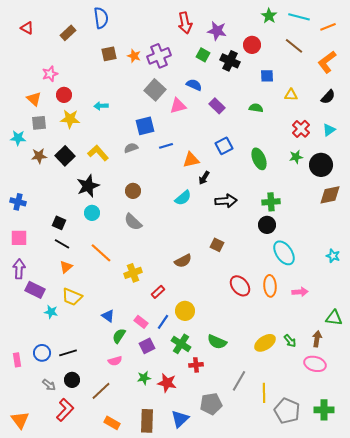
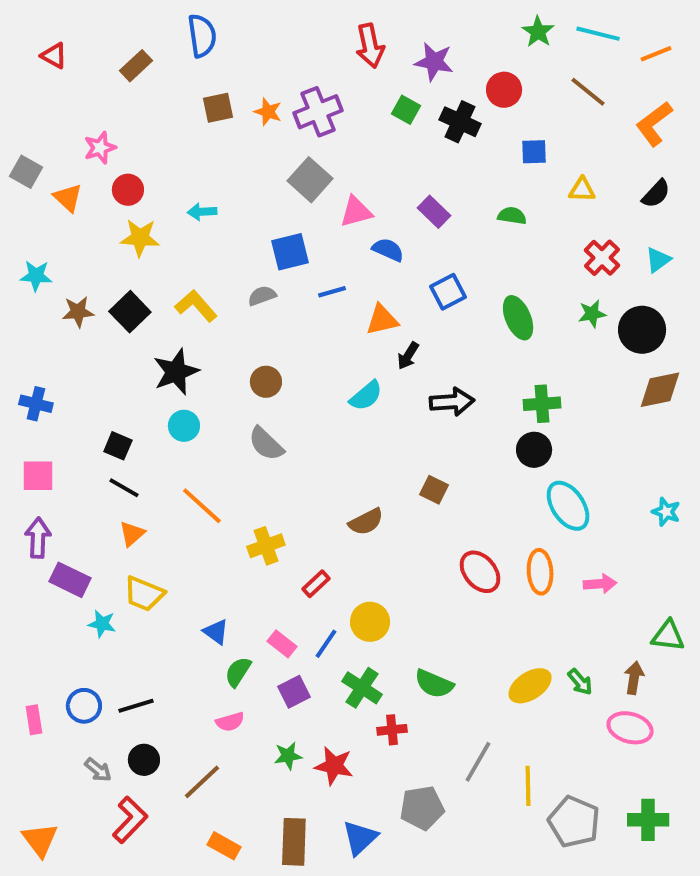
blue semicircle: (194, 85) -> (388, 250), moved
gray square: (39, 123) -> (26, 172), moved, turned 35

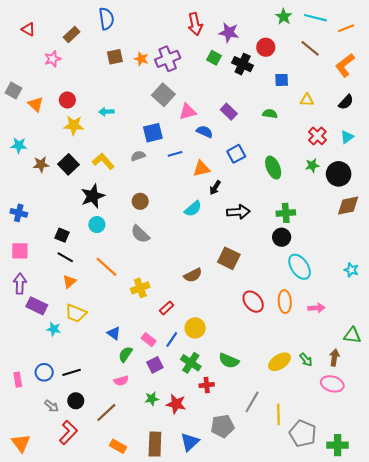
pink star: (100, 148) -> (53, 59), moved
brown square: (434, 490) -> (229, 258), size x1.5
green cross: (648, 820) -> (338, 445), moved

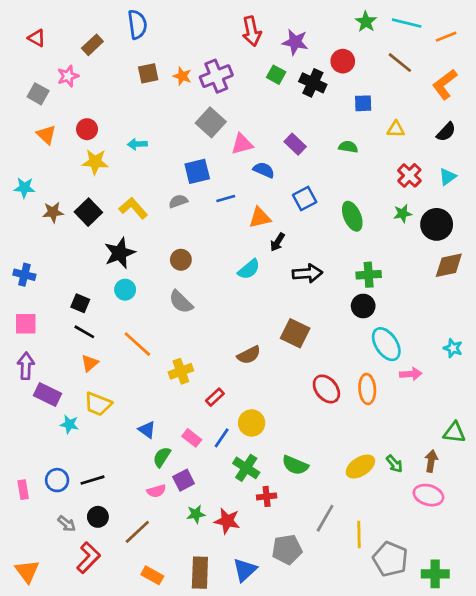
gray square: (14, 91) -> (38, 94), moved
pink arrow: (316, 308) -> (411, 374), moved
purple square: (155, 365) -> (184, 480), moved

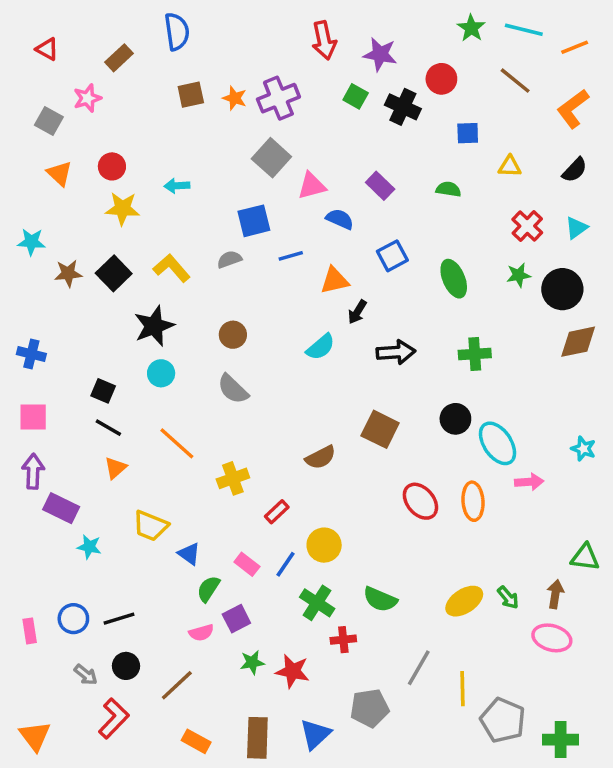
black circle: (363, 306) -> (455, 419), moved
yellow trapezoid: (98, 404) -> (151, 526), moved

